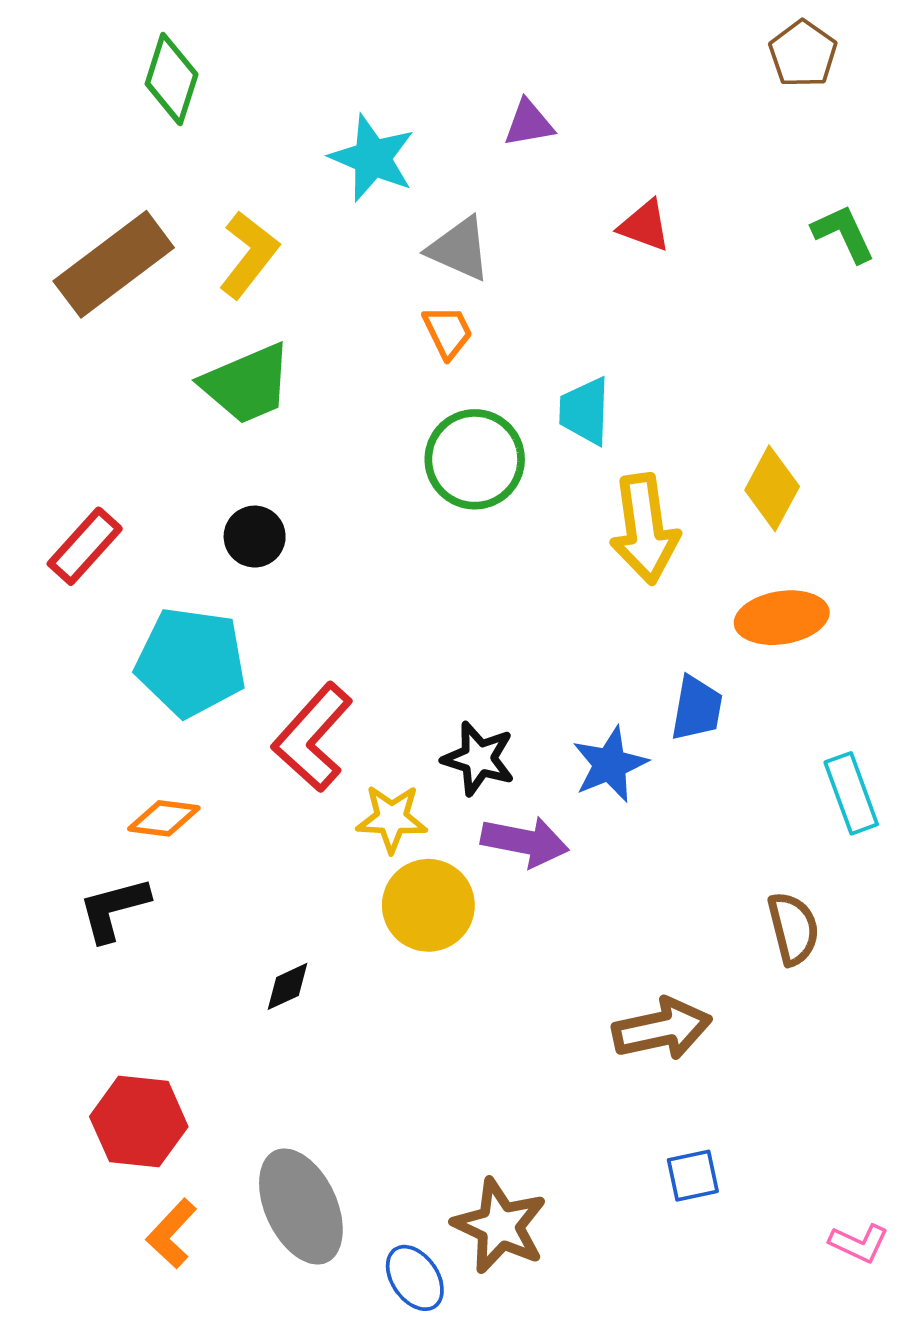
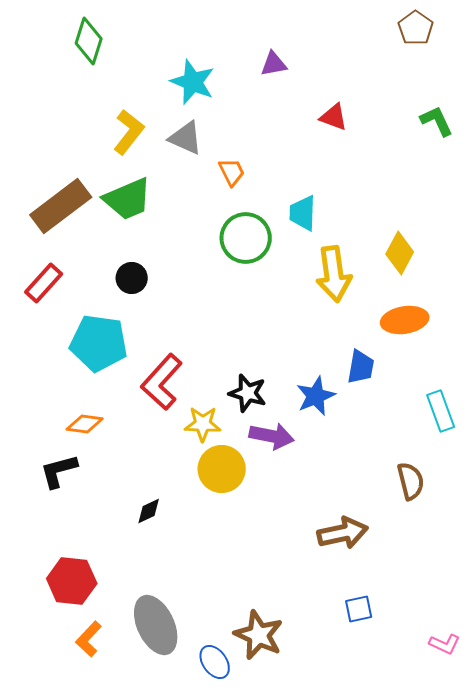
gray triangle: (459, 249) -> (186, 138), moved
brown rectangle: (114, 264) -> (61, 206), moved

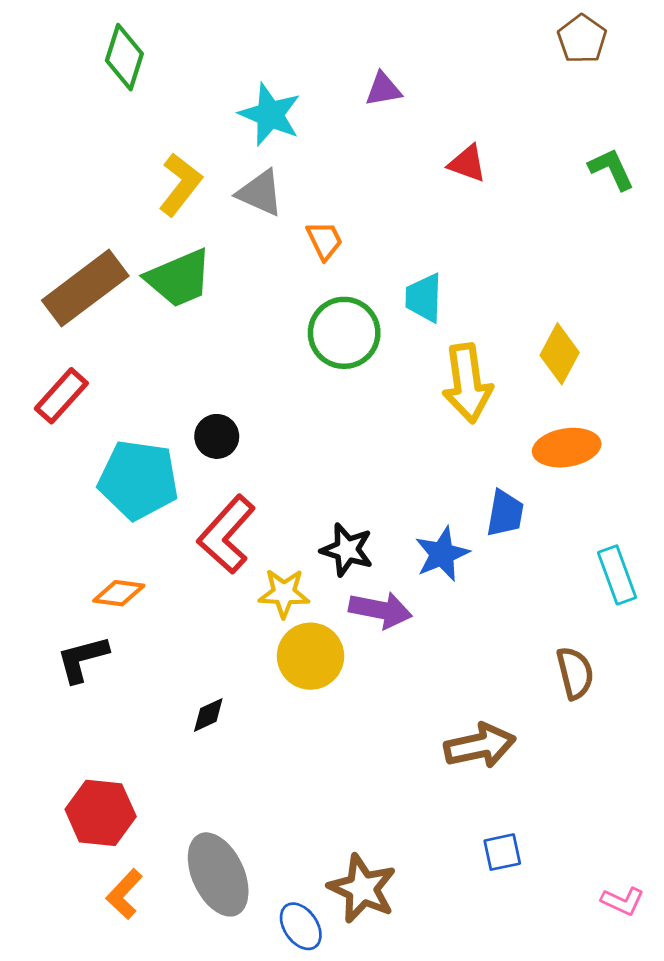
black circle: (132, 278) -> (217, 436), moved

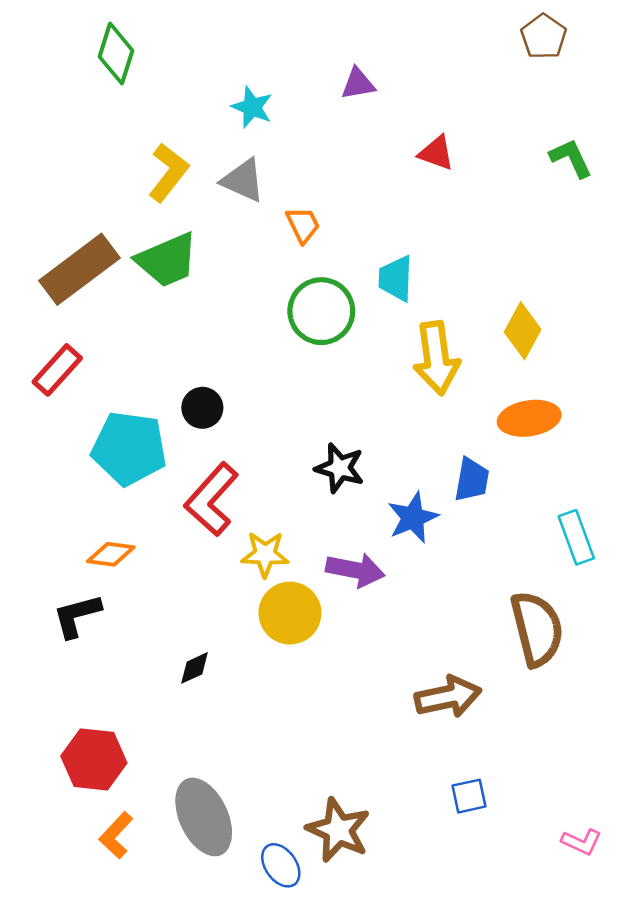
cyan star: (270, 115) -> (252, 107), size x0.7
black star: (347, 550) -> (340, 468), moved
brown semicircle: (575, 673) -> (537, 629), size x1.5

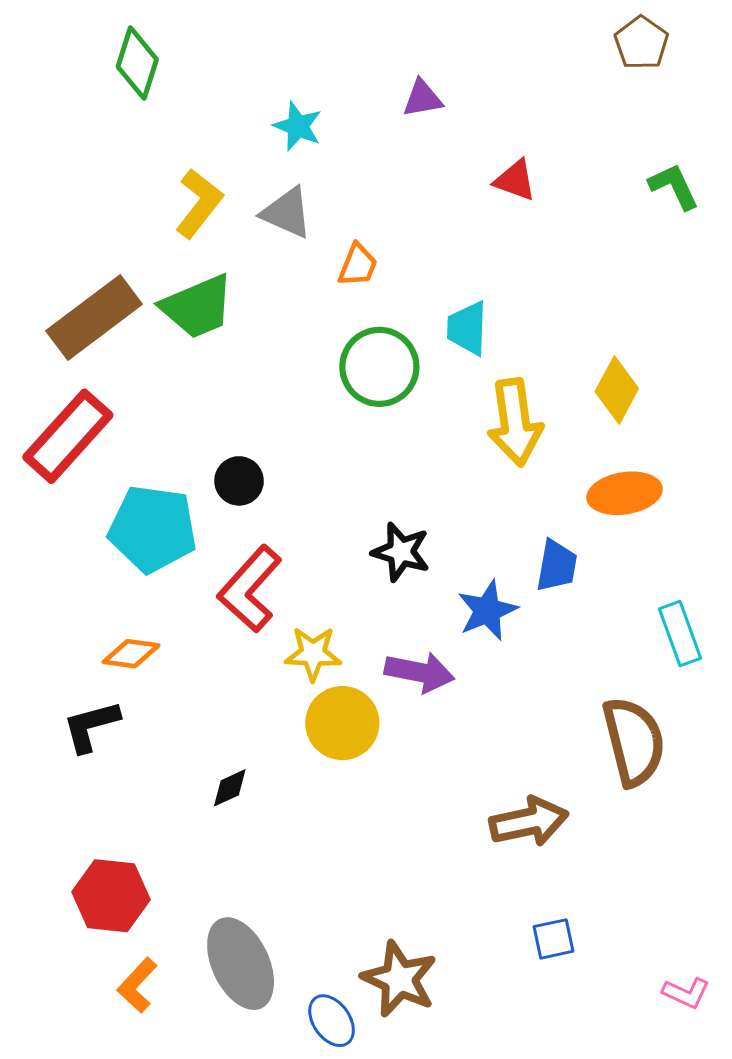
orange trapezoid: (303, 225) -> (358, 265), turned 48
red rectangle: (57, 370) -> (68, 436), size x1.5

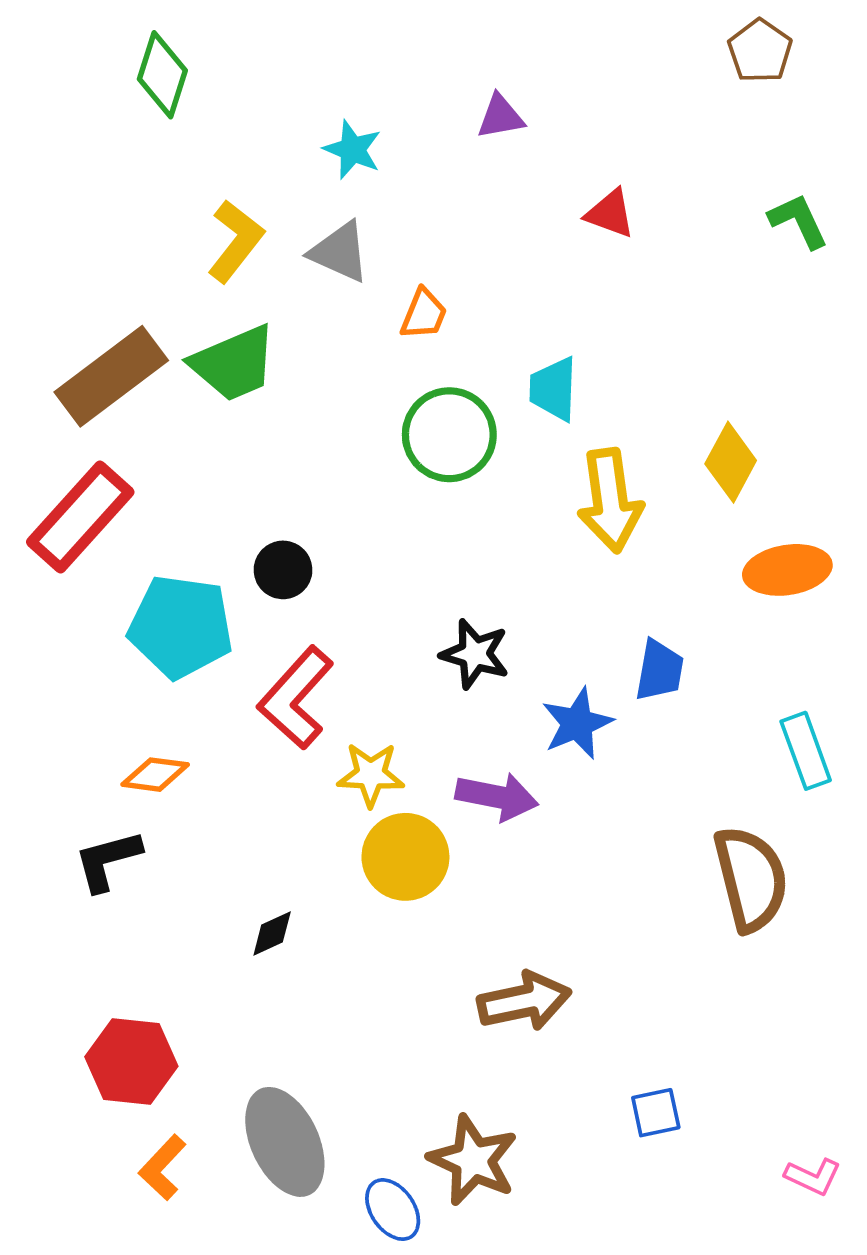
orange ellipse: (625, 493) -> (787, 570), moved
brown arrow: (529, 822) -> (524, 1001), moved

